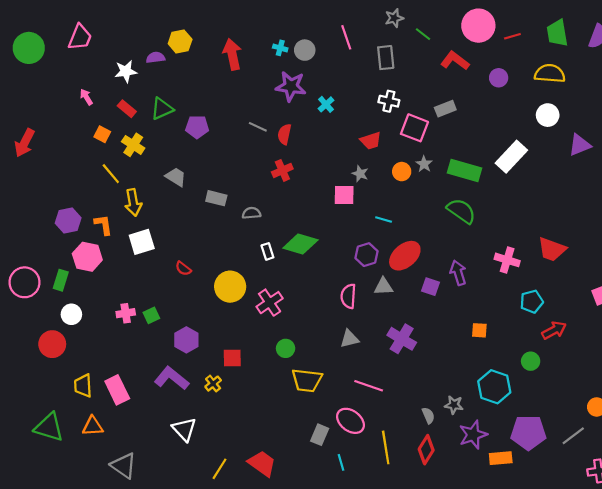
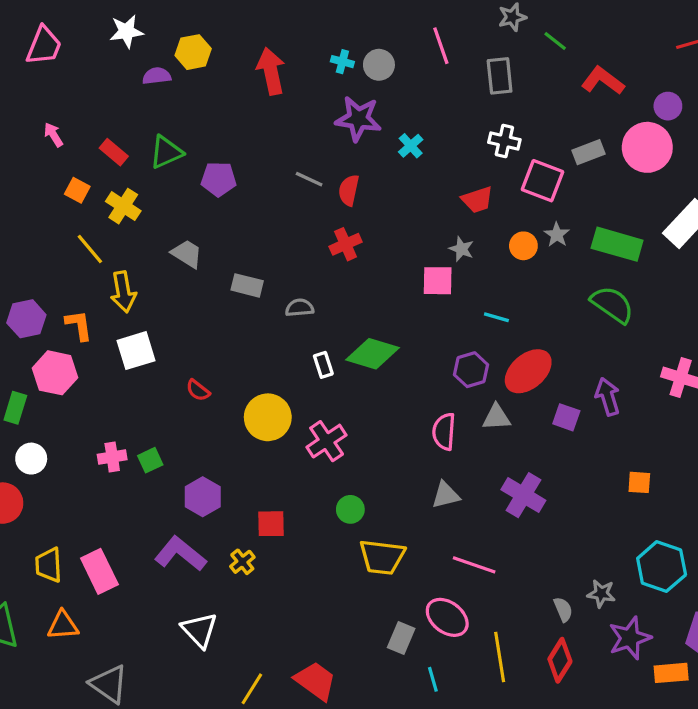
pink circle: (478, 26) -> (647, 147), moved
white star: (126, 71) -> (126, 31), moved

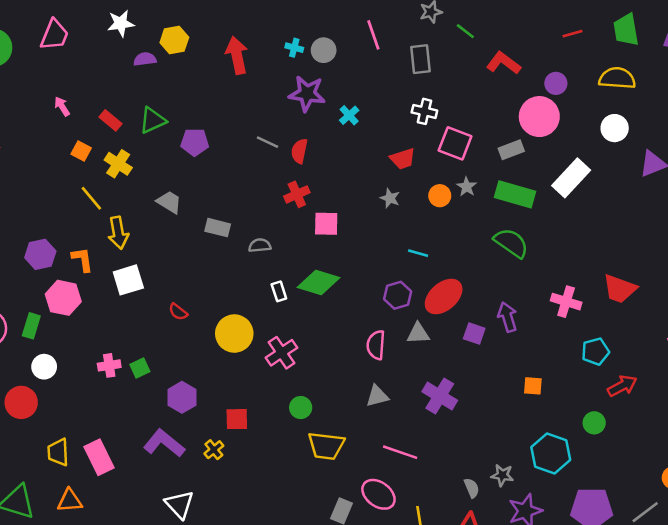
gray rectangle: (589, 152) -> (511, 150), moved
pink square: (438, 281) -> (326, 224), moved

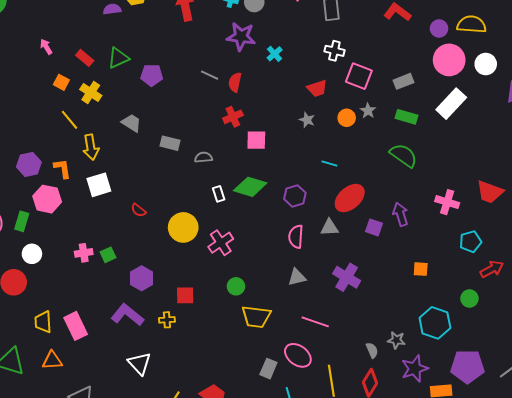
yellow semicircle: (617, 78) -> (471, 24), moved
pink circle: (539, 117) -> (449, 60), moved
green rectangle: (515, 194) -> (407, 117), size x0.7
purple hexagon: (398, 295) -> (295, 196), moved
yellow cross: (214, 450) -> (167, 320), turned 35

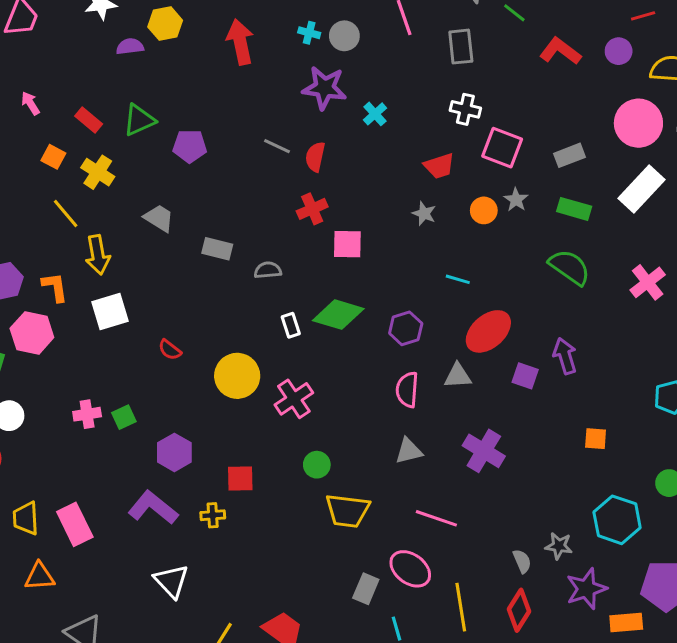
purple circle: (439, 28) -> (619, 51), moved
pink cross: (447, 202) -> (648, 282), moved, turned 35

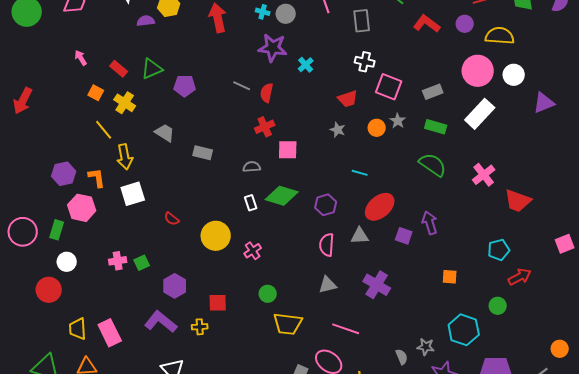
gray semicircle: (268, 270) -> (252, 167), moved
pink cross: (294, 399) -> (253, 251), size x0.7

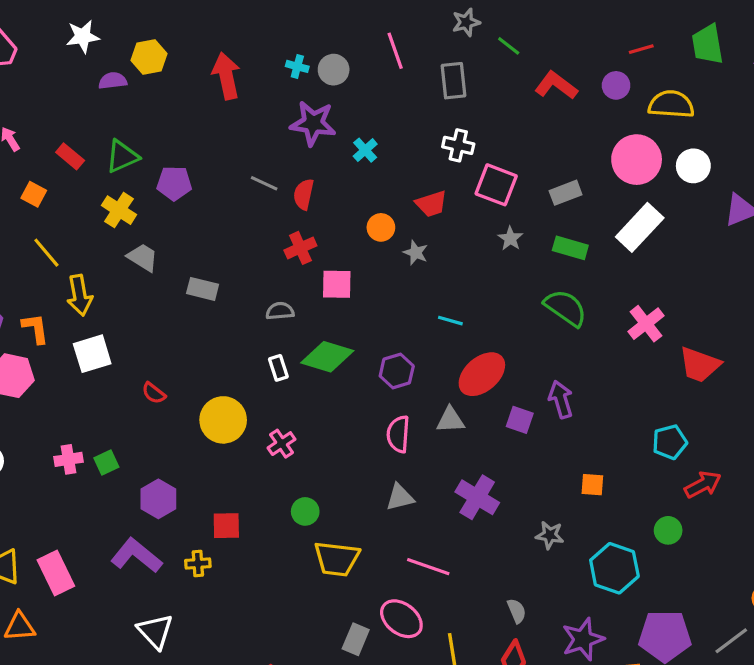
yellow cross: (125, 103) -> (119, 210), moved
orange circle: (377, 128) -> (381, 227), moved
gray star: (426, 347) -> (550, 535), moved

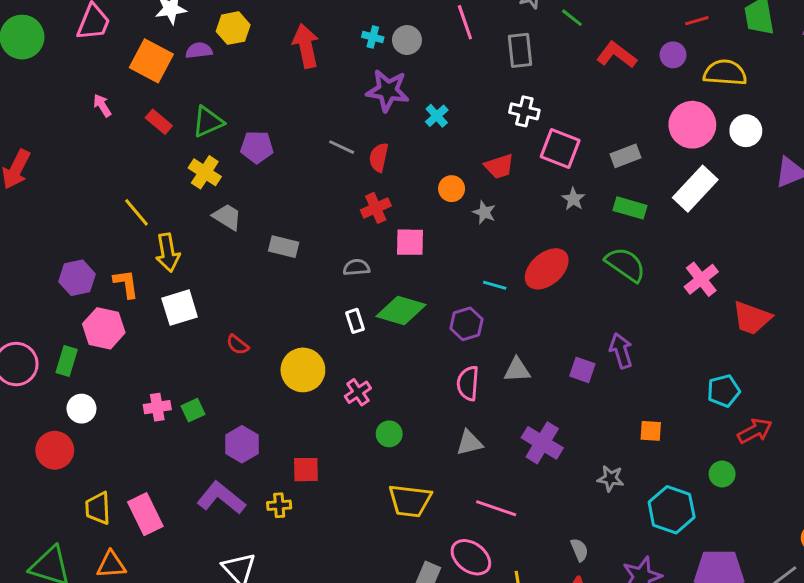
orange square: (34, 194) -> (151, 61), moved, size x1.8
cyan line: (450, 321) -> (495, 285), moved
red ellipse: (482, 374) -> (547, 269), moved
green circle: (305, 511) -> (389, 434), moved

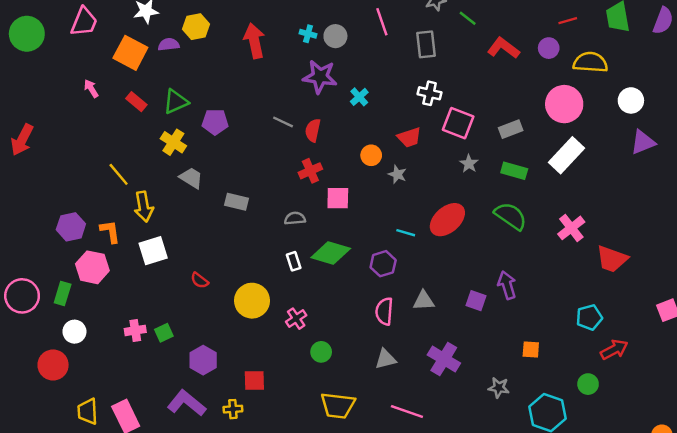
white circle: (746, 131) -> (631, 100), moved

